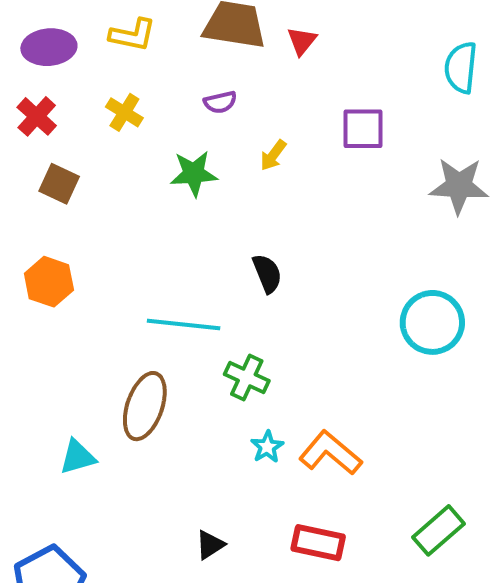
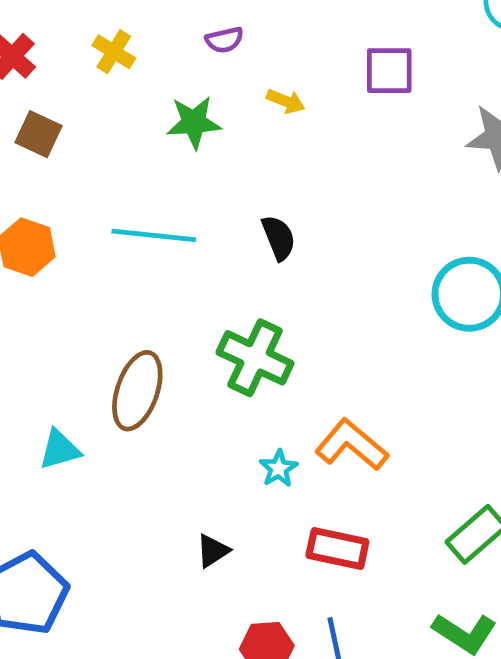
yellow arrow: (273, 155) -> (286, 101), turned -104
cyan line: (184, 324) -> (154, 235), moved
green cross: (247, 377) -> (255, 358), size x1.4
cyan star: (267, 447) -> (279, 468), moved

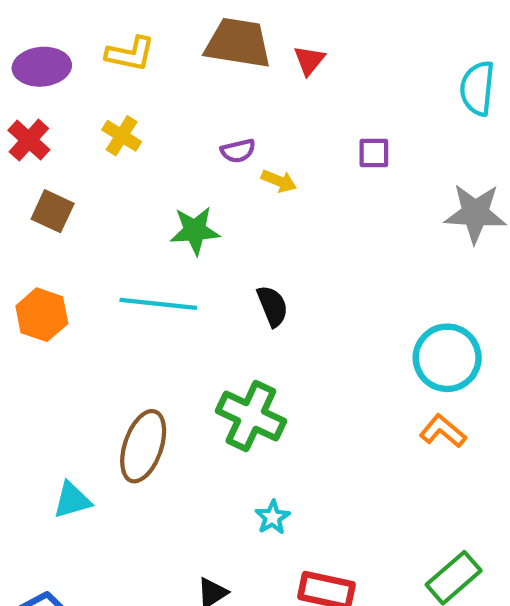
purple semicircle: (224, 40) -> (238, 151), moved
purple square: (389, 71) -> (374, 153), size x0.7
green star: (194, 122) -> (195, 231), moved
orange L-shape: (352, 445) -> (443, 431), moved, size x0.7

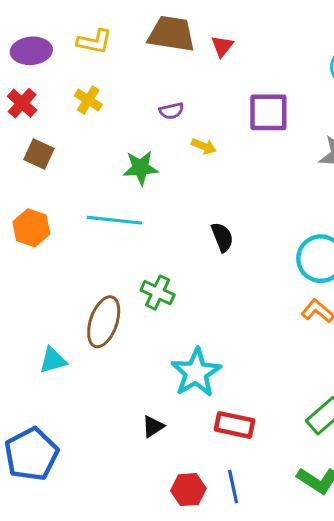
purple square: (374, 153) -> (268, 112), size x1.8
yellow arrow: (279, 181) -> (204, 146), moved
black semicircle: (273, 306) -> (222, 237), moved
green cross: (251, 416) -> (158, 293), moved, size x0.7
cyan star: (273, 517) -> (196, 373), size x2.0

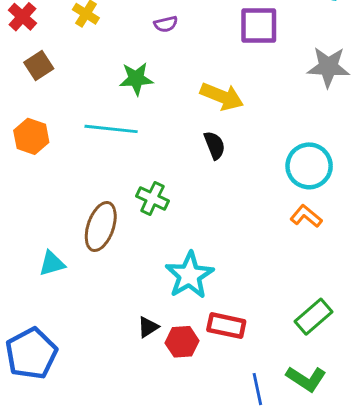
yellow arrow: (204, 146) -> (222, 96), moved, size x1.8
brown square: (39, 154) -> (39, 65), turned 32
blue line: (233, 487) -> (257, 389), moved
red hexagon: (188, 490) -> (182, 342), moved

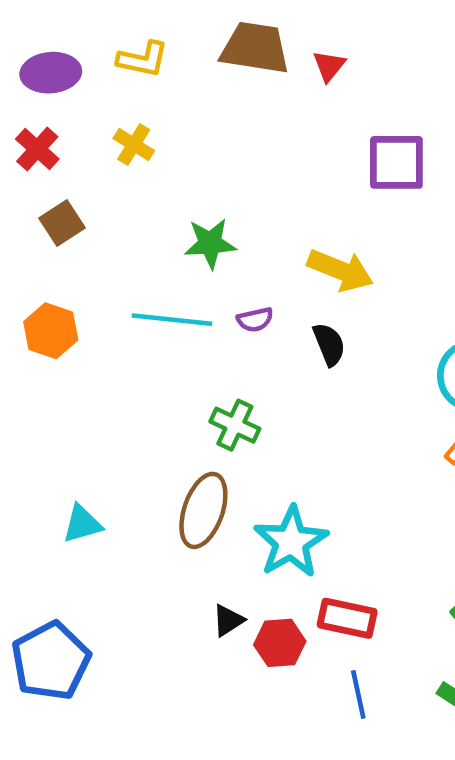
purple semicircle: (166, 24) -> (255, 320), moved
brown ellipse: (101, 227) -> (203, 510), moved
blue line: (257, 389) -> (358, 695), moved

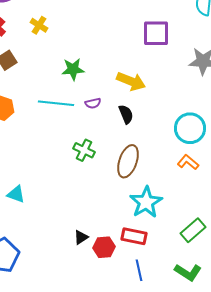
brown ellipse: (203, 510) -> (128, 161), moved
cyan triangle: (82, 524) -> (16, 194), turned 36
cyan star: (291, 542) -> (146, 202), moved

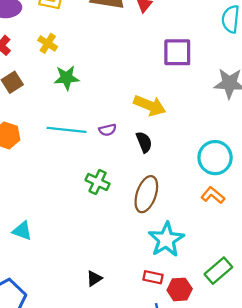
green star: (73, 69) -> (67, 78), moved
red rectangle: (134, 236) -> (153, 277), size x0.7
red hexagon: (104, 247) -> (180, 289), moved

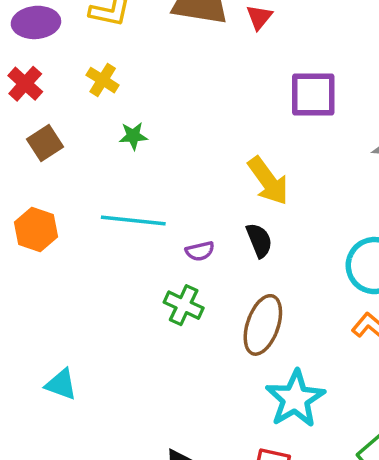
green star: (67, 78) -> (133, 136), size x0.7
yellow arrow: (150, 105) -> (268, 181), turned 32
purple semicircle: (108, 130) -> (200, 251), moved

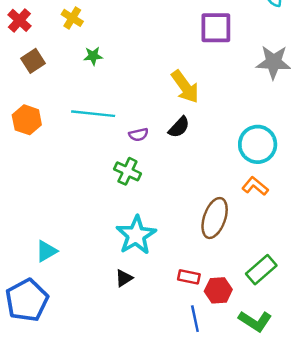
black semicircle: (259, 240) -> (179, 127), turned 65
brown ellipse: (263, 325) -> (215, 218), moved
cyan triangle: (61, 384) -> (46, 251), moved, turned -50
cyan star: (295, 399) -> (136, 235), moved

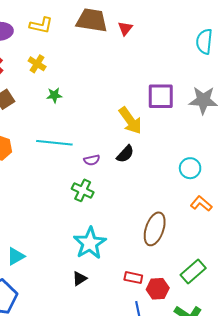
purple square: (216, 28) -> (161, 96), moved
cyan circle: (258, 144) -> (190, 168), size x0.7
orange L-shape: (255, 186) -> (201, 204), moved

